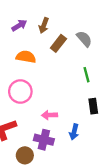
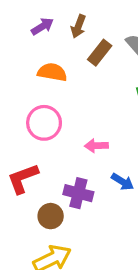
pink arrow: (49, 115) -> (96, 146), moved
blue arrow: (74, 132) -> (123, 182), turned -72

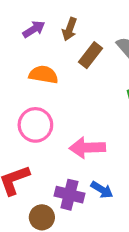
pink arrow: (96, 146) -> (87, 148), size x1.5
blue arrow: (123, 182) -> (102, 190), moved

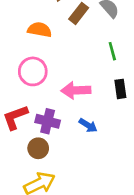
purple cross: (69, 195) -> (48, 121), moved

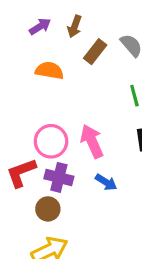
pink circle: (33, 71) -> (51, 141), moved
pink arrow: (76, 90) -> (92, 141), turned 68

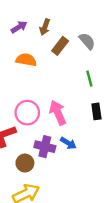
purple cross: (59, 177) -> (45, 147), moved

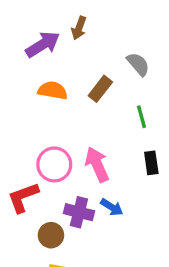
purple arrow: (19, 27) -> (43, 44), size x1.5
brown arrow: (45, 27) -> (79, 28), moved
brown rectangle: (60, 46) -> (100, 89), moved

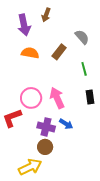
purple arrow: (43, 44) -> (24, 25), turned 110
brown circle: (51, 235) -> (45, 147), moved

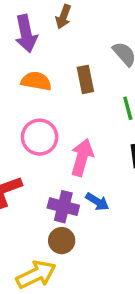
brown rectangle: (59, 52) -> (85, 79), turned -49
pink circle: (31, 98) -> (40, 137), moved
pink arrow: (57, 98) -> (82, 157), turned 40

